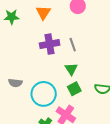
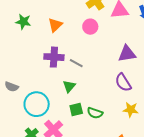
gray line: (73, 45) -> (76, 63), turned -56
green square: (74, 89) -> (76, 109), moved

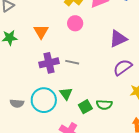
purple semicircle: (123, 82) -> (123, 67), turned 102
green triangle: (69, 86) -> (66, 94), moved
cyan circle: (37, 104) -> (44, 100), moved

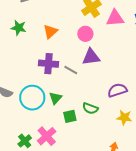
purple triangle: (118, 39) -> (91, 57), moved
green semicircle: (104, 105) -> (90, 108), moved

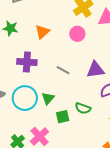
purple triangle: (91, 57) -> (95, 70), moved
purple cross: (49, 64) -> (27, 62), moved

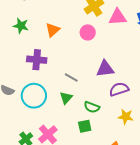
gray line: (63, 70) -> (71, 77), moved
green triangle: (48, 98) -> (66, 98), moved
green square: (63, 117) -> (85, 126), moved

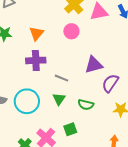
purple cross: (37, 60) -> (36, 60), moved
purple semicircle: (119, 89) -> (110, 83), turned -30
green square: (85, 126) -> (70, 129), moved

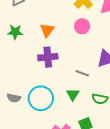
gray line: (61, 78) -> (82, 73), moved

